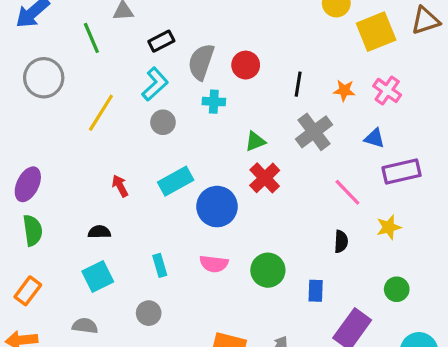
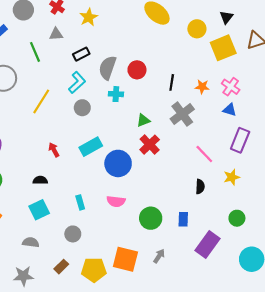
blue triangle: (374, 138) -> (230, 110), moved
purple rectangle: (401, 172) -> (240, 140), turned -55
green circle: (268, 270) -> (151, 218), moved

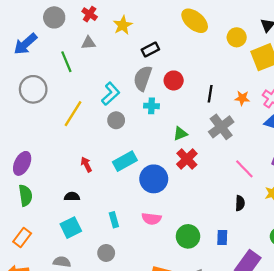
black rectangle: (81, 54) -> (150, 50), moved

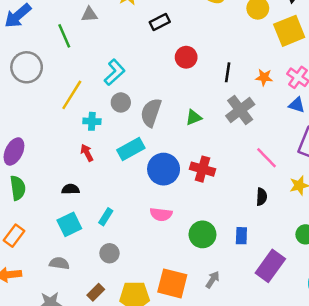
gray semicircle: (143, 78) -> (151, 113), moved
cyan cross: (151, 106) -> (92, 121), moved
red cross: (187, 159) -> (202, 169), moved, turned -30
cyan rectangle: (114, 220) -> (106, 217), moved, turned 48

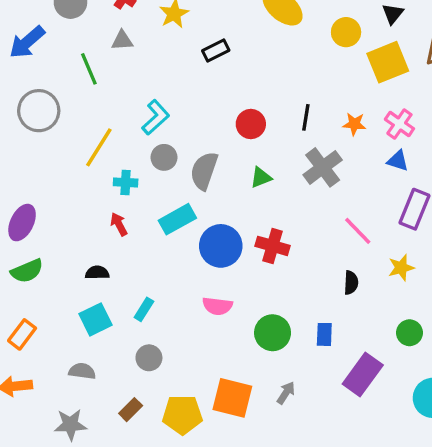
red circle: (186, 57) -> (251, 124), moved
green semicircle: (18, 188) -> (27, 271), turned 75

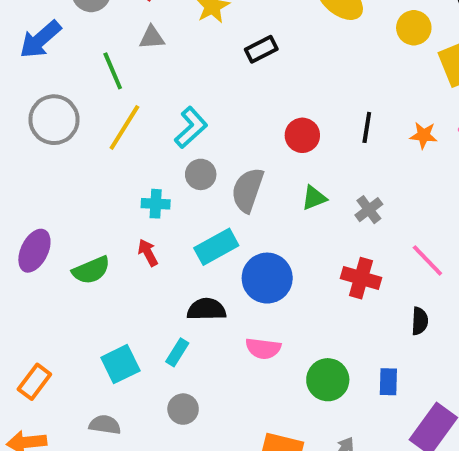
yellow line: (99, 147) -> (124, 127), moved
gray cross: (323, 167) -> (369, 210), moved, size x0.6
red cross: (273, 246) -> (361, 278), moved
green semicircle: (27, 271) -> (91, 270), moved
black semicircle: (97, 273) -> (207, 309), moved, size x1.4

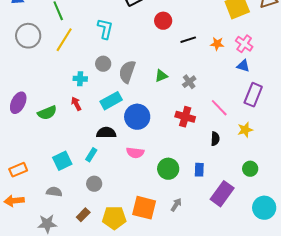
cyan L-shape: (191, 127) -> (105, 29), moved, turned -35
black line: (367, 127) -> (188, 40), turned 63
red circle: (302, 135) -> (163, 21), moved
orange rectangle: (34, 382) -> (18, 170), turned 30

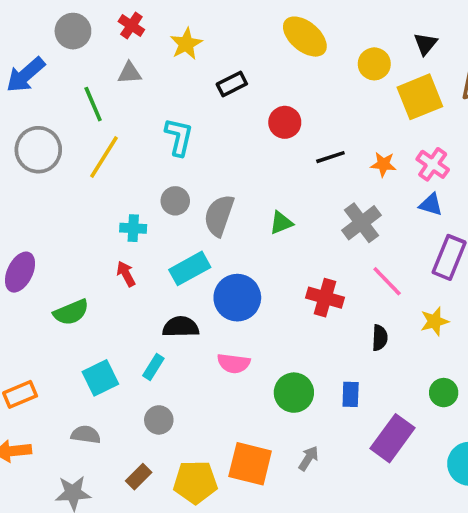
gray cross: (189, 82) -> (361, 223), moved, size x1.5
green semicircle: (47, 113) -> (71, 312), moved

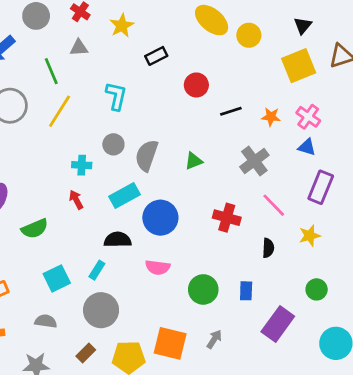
yellow circle: (374, 64) -> (249, 35), moved
gray circle: (159, 420) -> (101, 310), size x1.6

